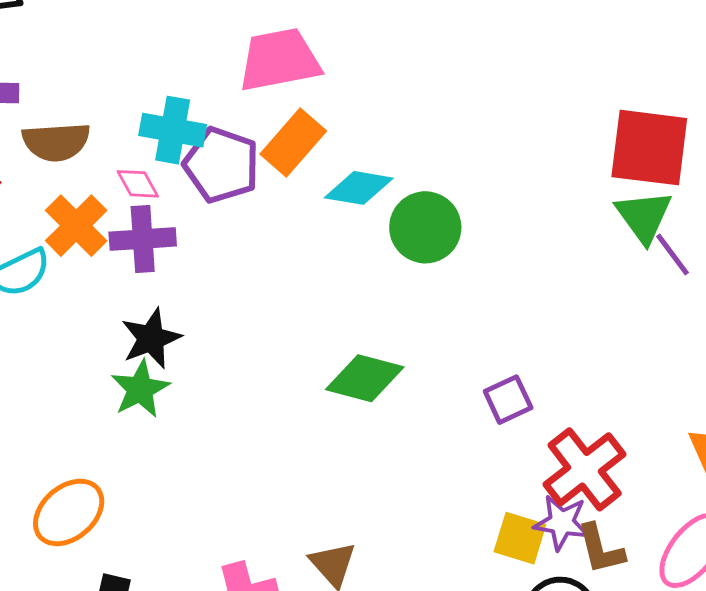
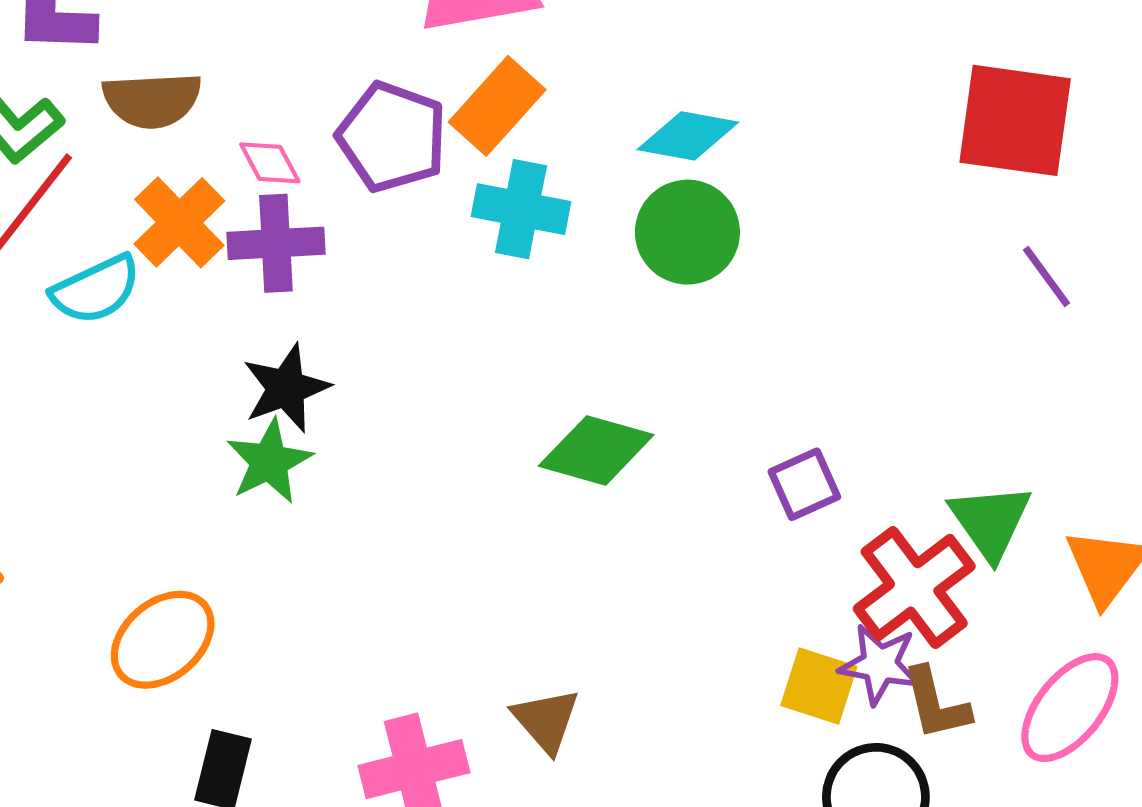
cyan cross: (173, 130) -> (521, 209), moved
cyan diamond: (359, 188) -> (688, 136), moved
green triangle: (644, 216) -> (990, 521), moved

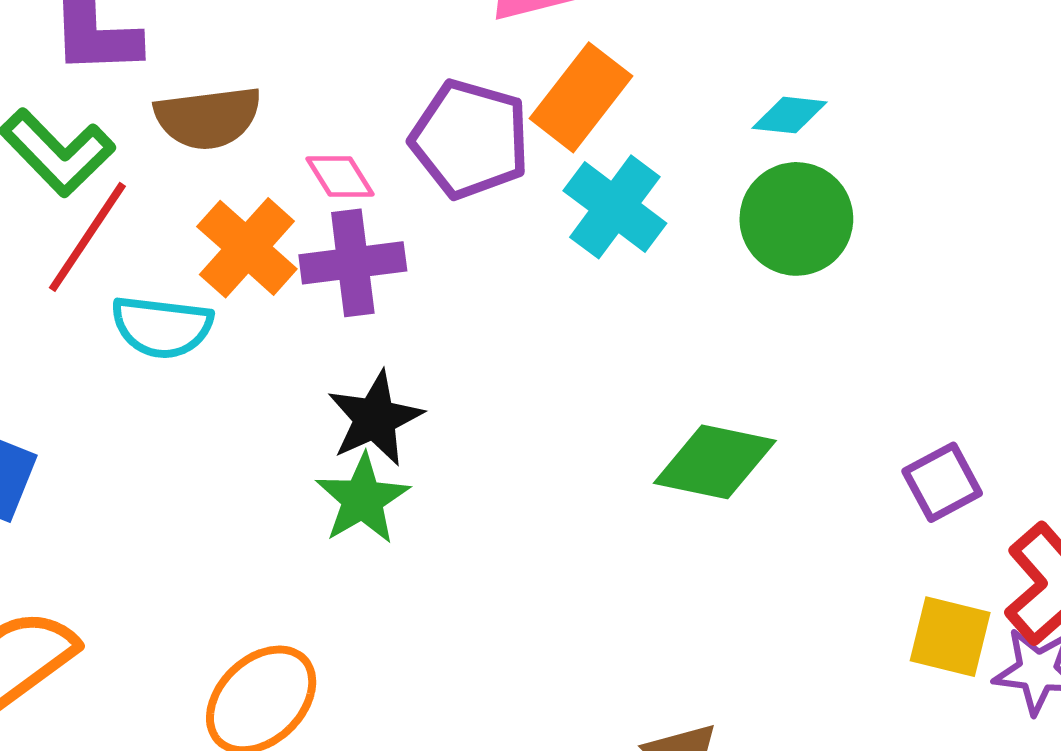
cyan diamond: (688, 136) -> (789, 115), size x0.7
cyan cross: (521, 209) -> (615, 207), turned 30
cyan semicircle: (96, 290) -> (162, 327), turned 36
yellow square: (819, 686) -> (950, 637), moved

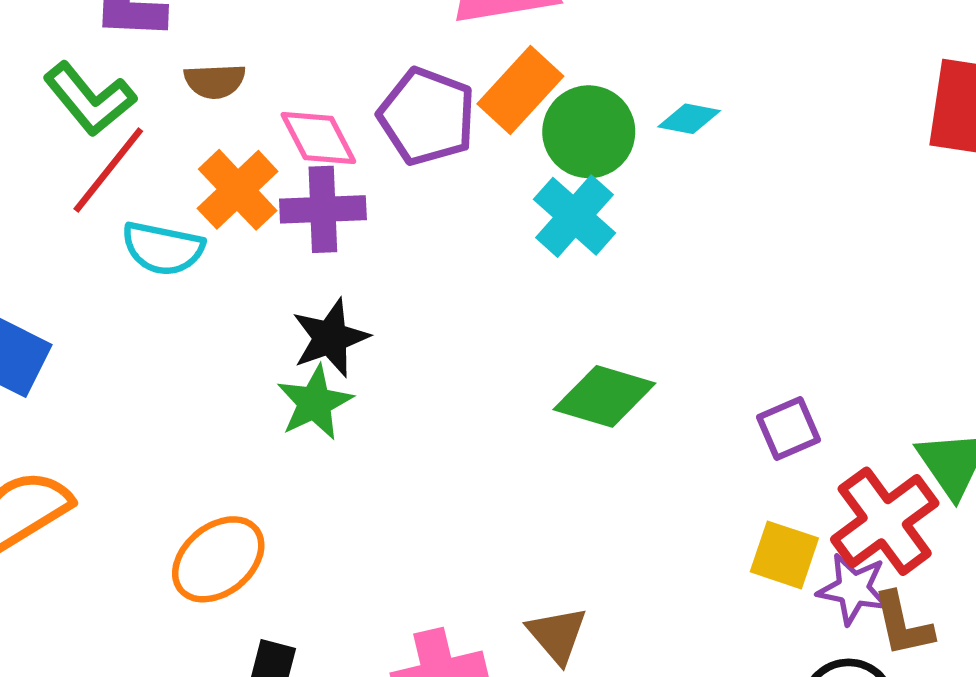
brown semicircle: (208, 118) -> (215, 81), size x0.7
pink diamond: (340, 176) -> (318, 138), size x1.4
cyan cross: (615, 207) -> (574, 216), moved
green circle: (796, 219) -> (589, 132), moved

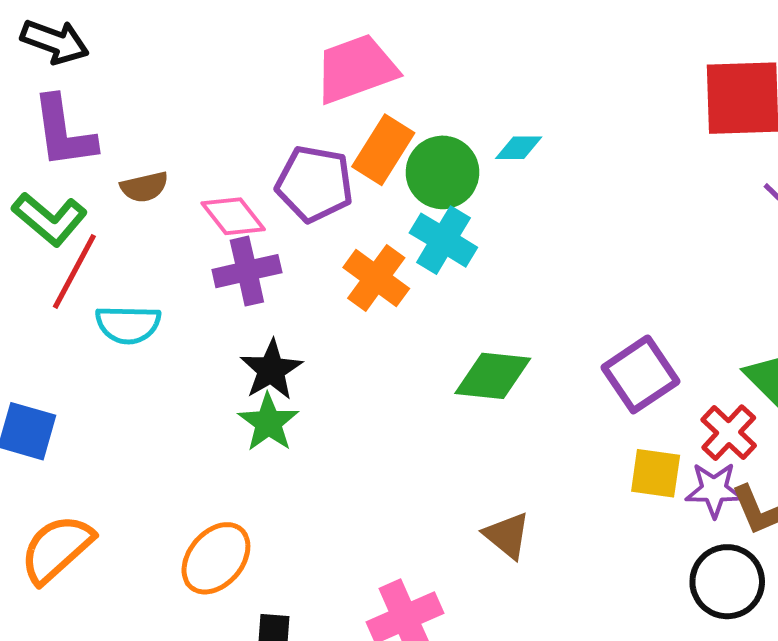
orange cross: (238, 190) -> (376, 278), moved
purple square: (788, 429) -> (641, 374), size x1.5
red cross: (885, 521) -> (729, 433), size x0.7
brown triangle: (557, 635) -> (507, 535), moved

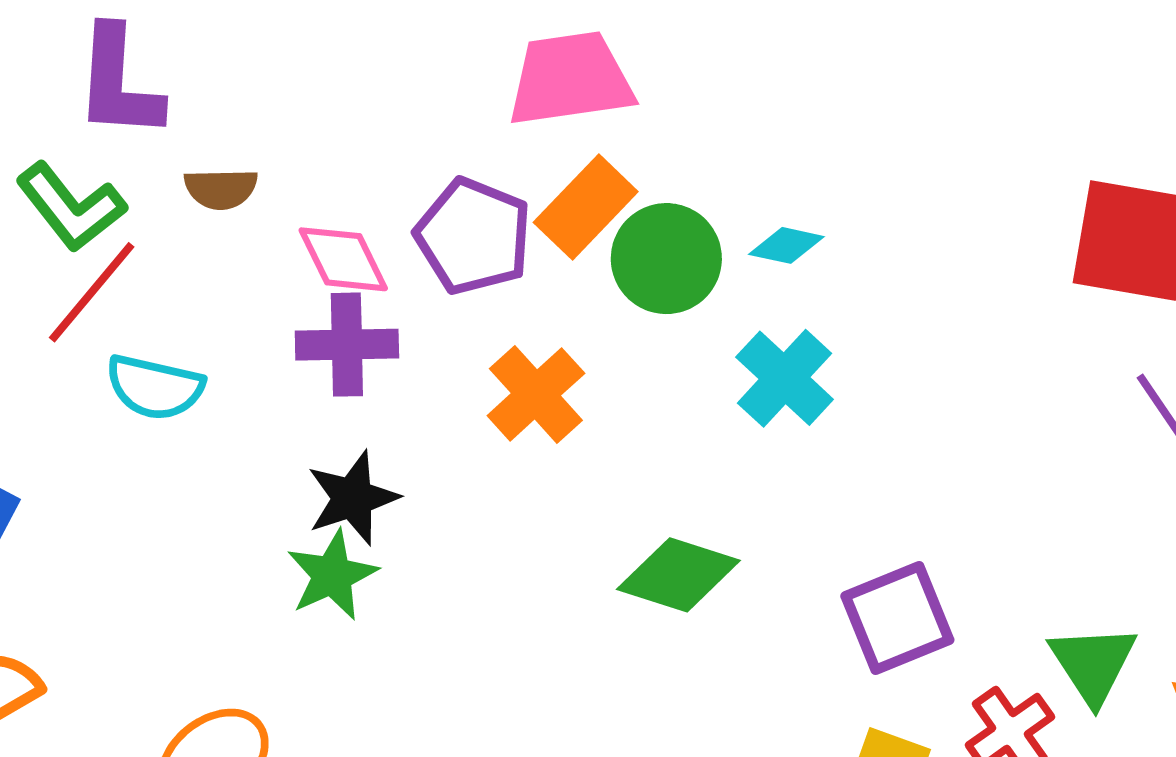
cyan cross: (443, 240) -> (785, 378), moved

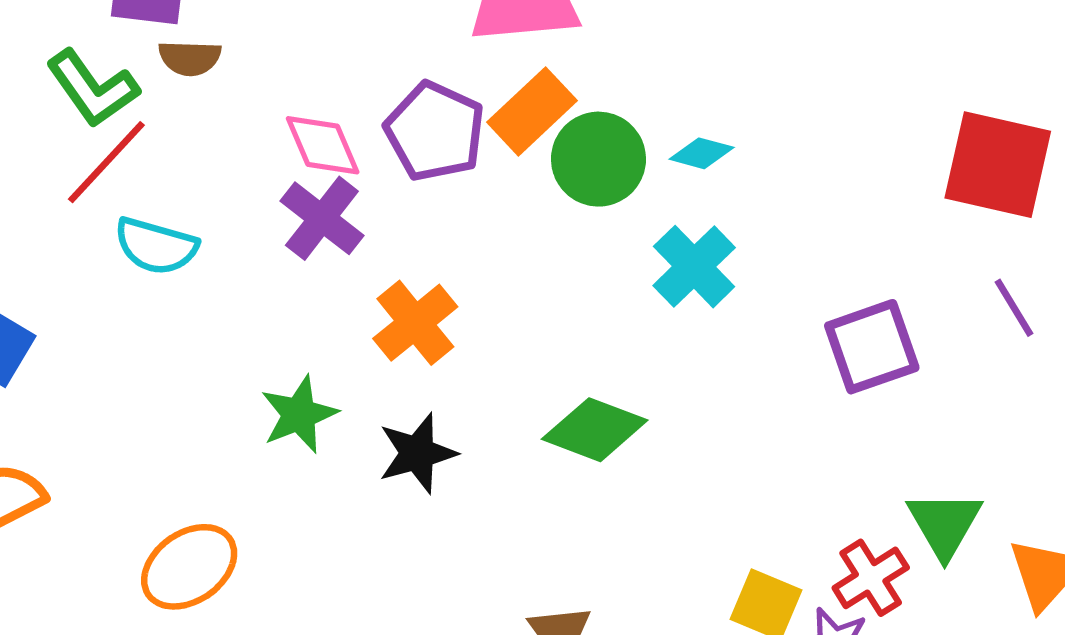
brown semicircle: (221, 189) -> (190, 58), moved
purple cross: (347, 345) -> (322, 218), turned 36
orange cross: (536, 394) -> (415, 323), moved
black star: (353, 498) -> (417, 453), moved
purple square: (897, 618) -> (872, 347), moved

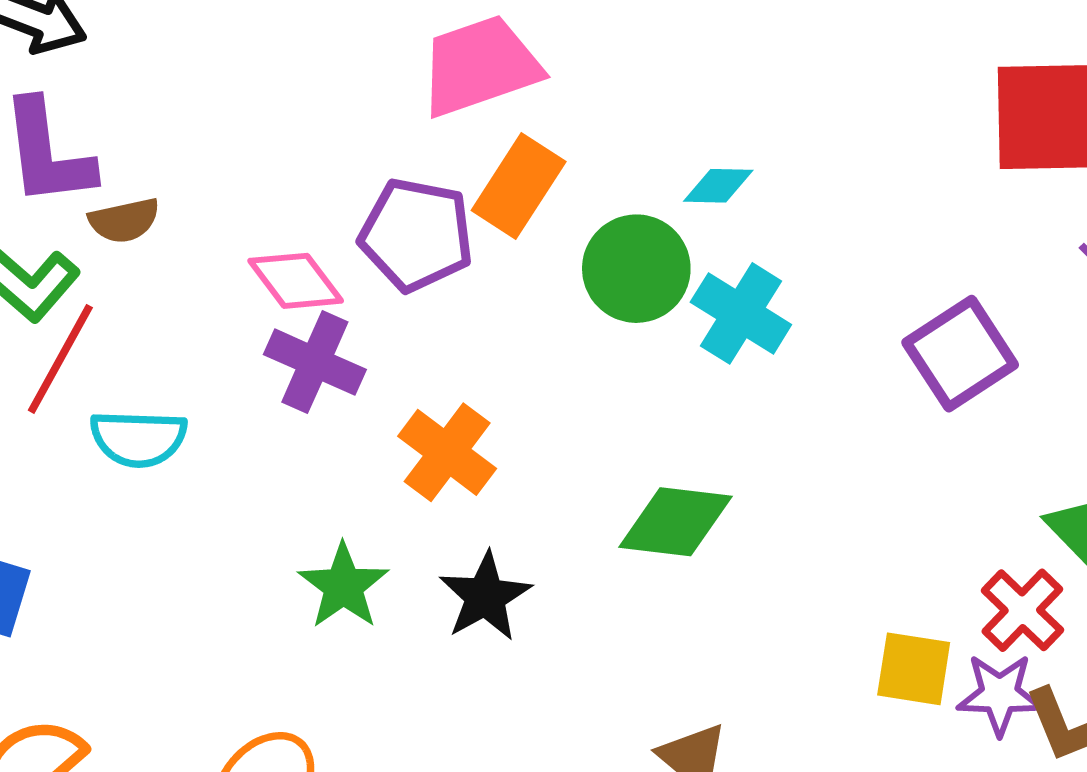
green circle: (598, 159) -> (636, 269), moved

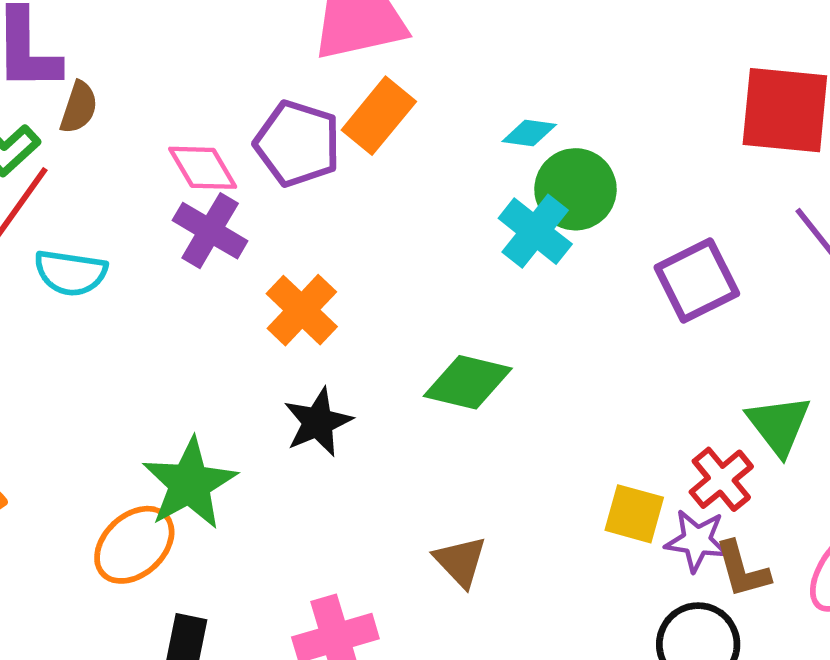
brown semicircle: (124, 220) -> (79, 107), turned -66
green circle: (636, 269) -> (576, 189), moved
green star: (343, 586) -> (190, 484), moved, size x1.4

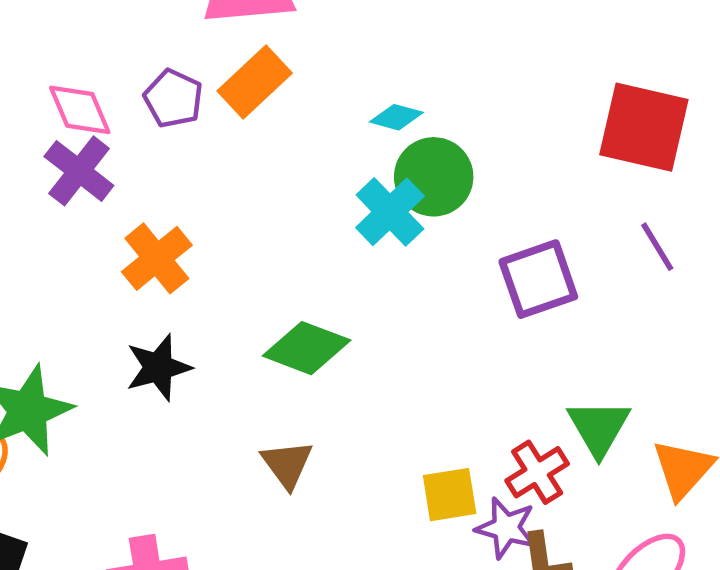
purple pentagon: (298, 144) -> (173, 99), size x0.7
yellow square: (634, 514) -> (450, 495), turned -32
brown triangle: (460, 561) -> (287, 464), moved

